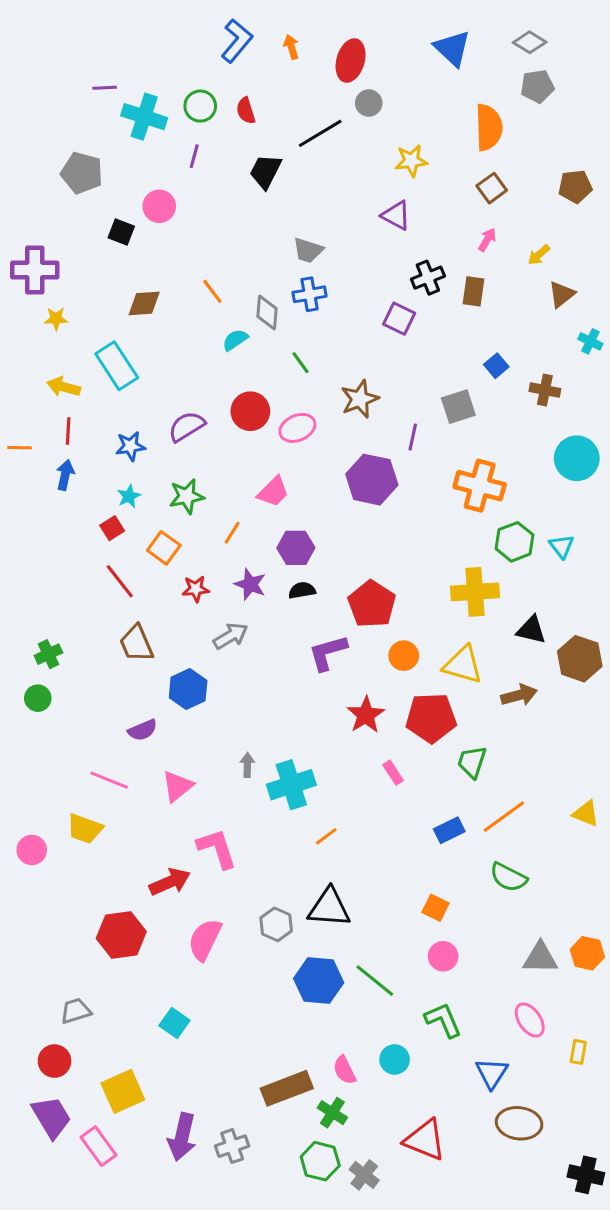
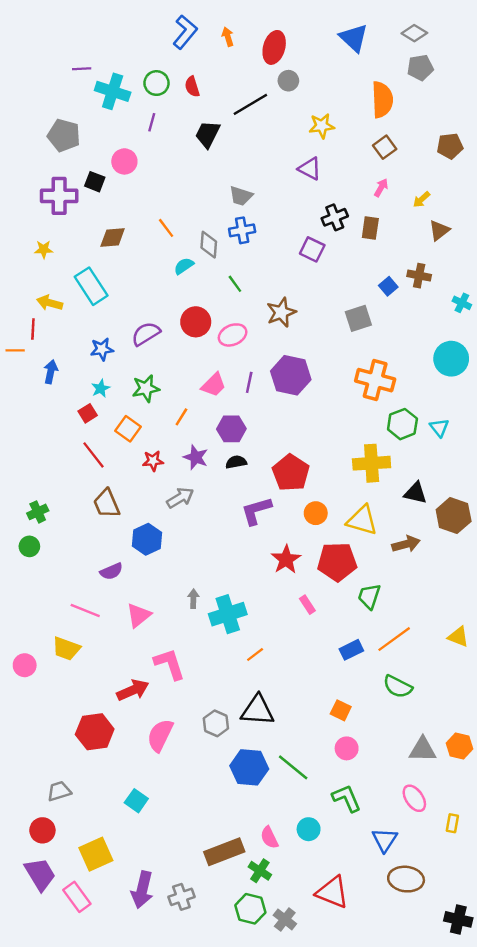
purple cross: (35, 270) -> (59, 196), moved
cyan cross: (590, 341) -> (462, 303), moved
brown cross: (545, 390) -> (419, 276), moved
red line: (68, 431) -> (33, 329), moved
purple line: (413, 437) -> (249, 382), moved

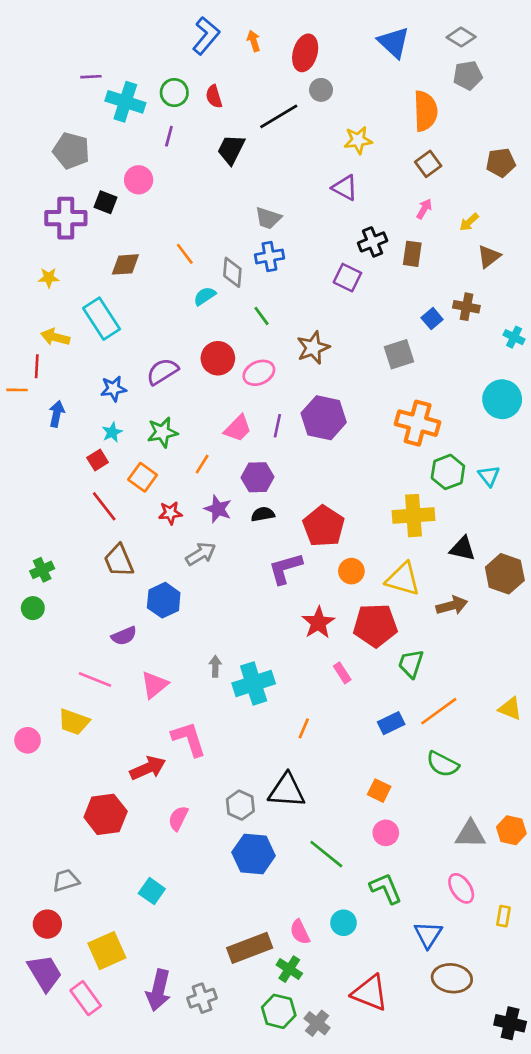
orange line: (255, 655) -> (304, 728), moved, turned -30
pink semicircle: (160, 735) -> (178, 818), size x0.7
blue hexagon: (249, 767) -> (254, 854), moved

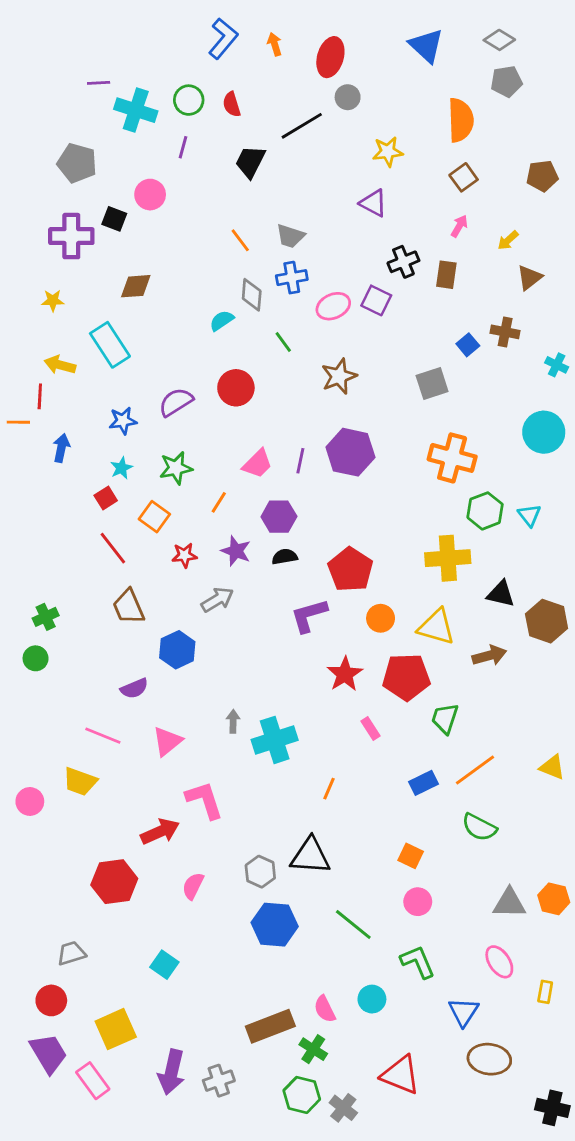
orange line: (185, 254) -> (240, 240), moved
pink ellipse: (259, 373) -> (333, 306), moved

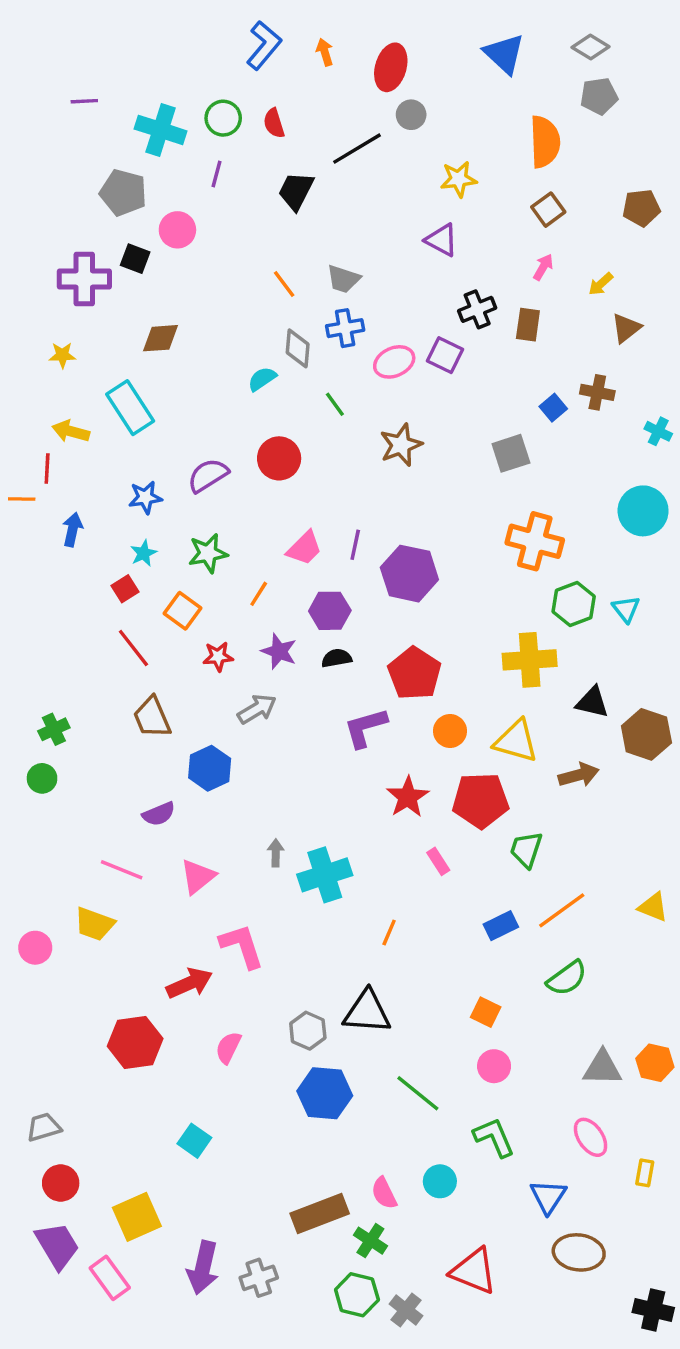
purple line: (99, 83) -> (84, 101), moved
gray pentagon: (77, 163) -> (123, 193), moved
purple hexagon: (350, 452) -> (409, 574), moved
green semicircle: (479, 827) -> (567, 978), turned -63
gray trapezoid: (71, 953) -> (44, 1127), moved

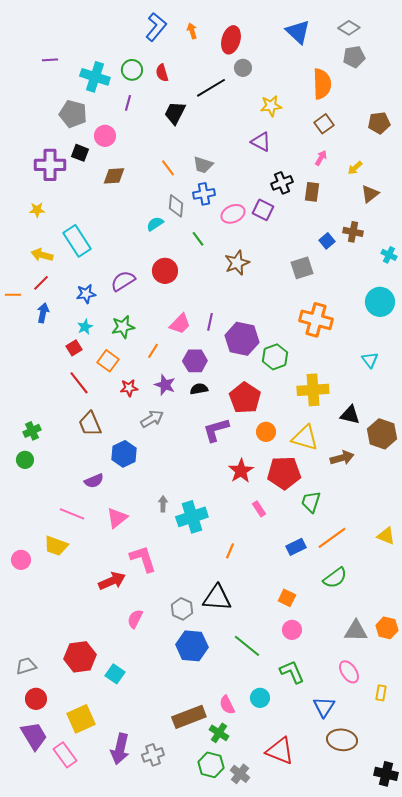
brown diamond: (161, 338) -> (114, 176), moved
red line: (47, 469) -> (41, 283), moved, turned 42
green hexagon: (574, 604) -> (275, 357), moved
red hexagon: (135, 1042) -> (80, 657), moved

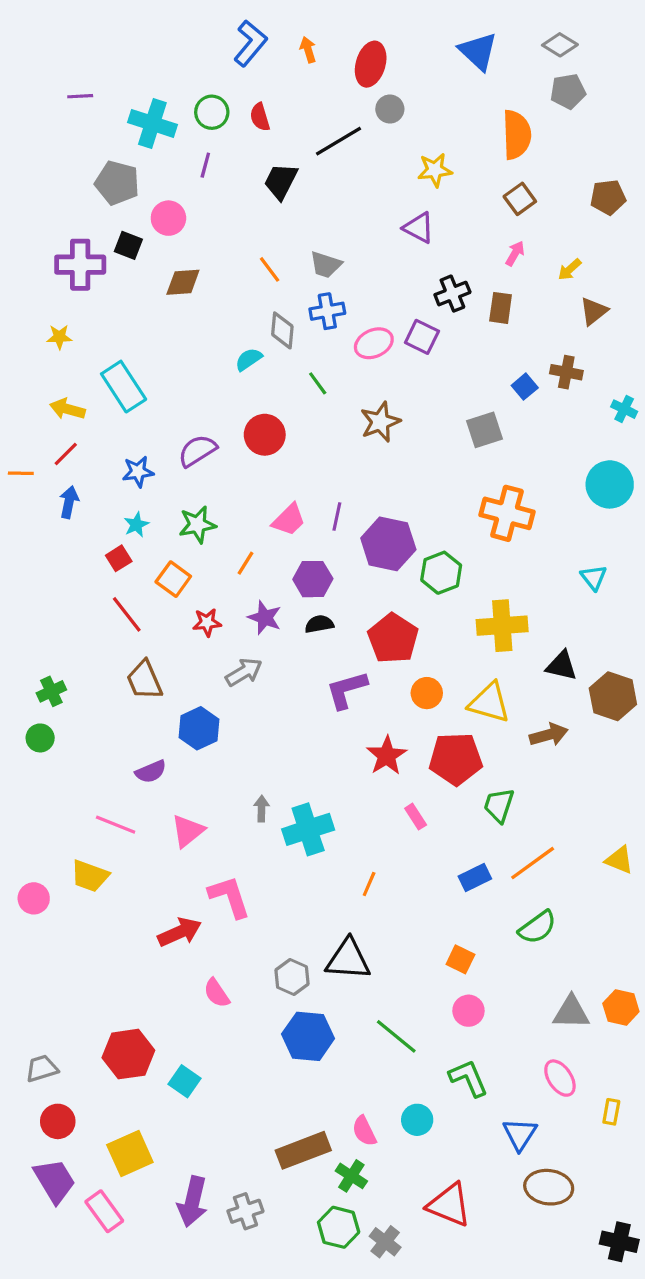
pink semicircle: (135, 619) -> (217, 993), turned -60

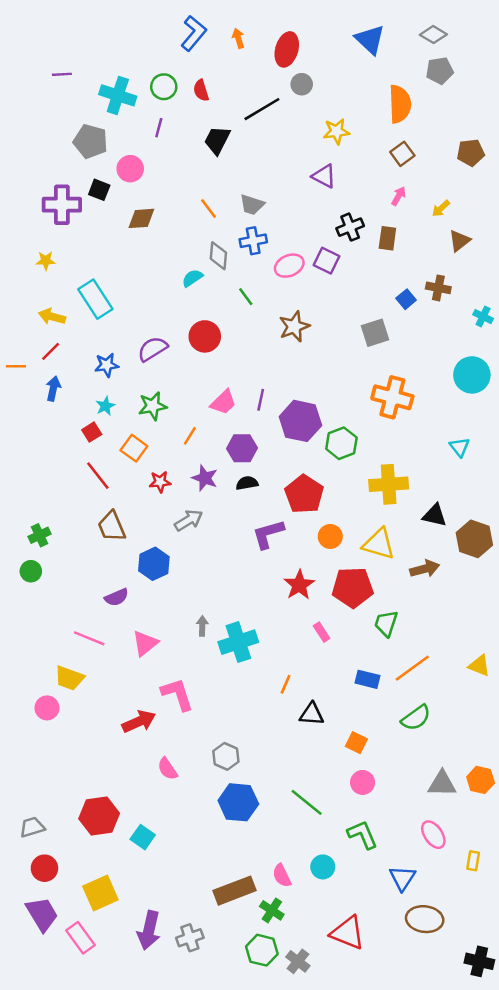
blue rectangle: (475, 878) -> (368, 679), turned 40
pink circle: (34, 898) -> (47, 708), moved
black triangle: (348, 959) -> (312, 714), moved, size x0.7

